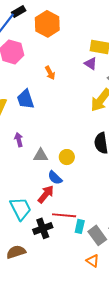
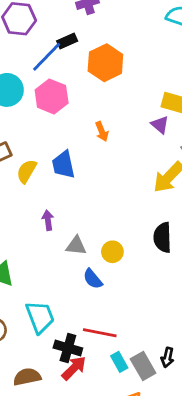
red arrow: (46, 194) -> (74, 368), moved
cyan rectangle: (80, 226) -> (119, 362), moved, turned -48
black cross: (43, 228) -> (68, 348), turned 30

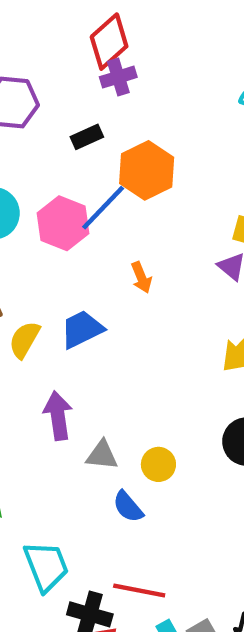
blue line: (47, 57) -> (103, 208), moved
blue trapezoid: (63, 165) -> (82, 329), turned 76
purple arrow: (48, 220) -> (58, 416), size x1.5

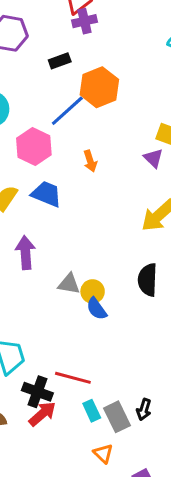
pink hexagon: (63, 223) -> (34, 147), moved
blue trapezoid: (82, 329) -> (46, 194), turned 44
gray triangle: (102, 455) -> (69, 284), moved
blue semicircle: (128, 507) -> (97, 309), moved

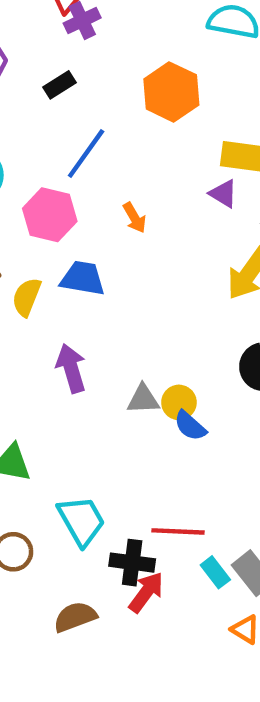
orange hexagon: (99, 87) -> (171, 92), moved

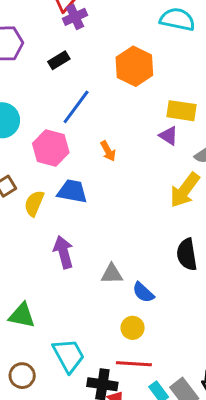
yellow circle: (179, 402) -> (133, 328), moved

